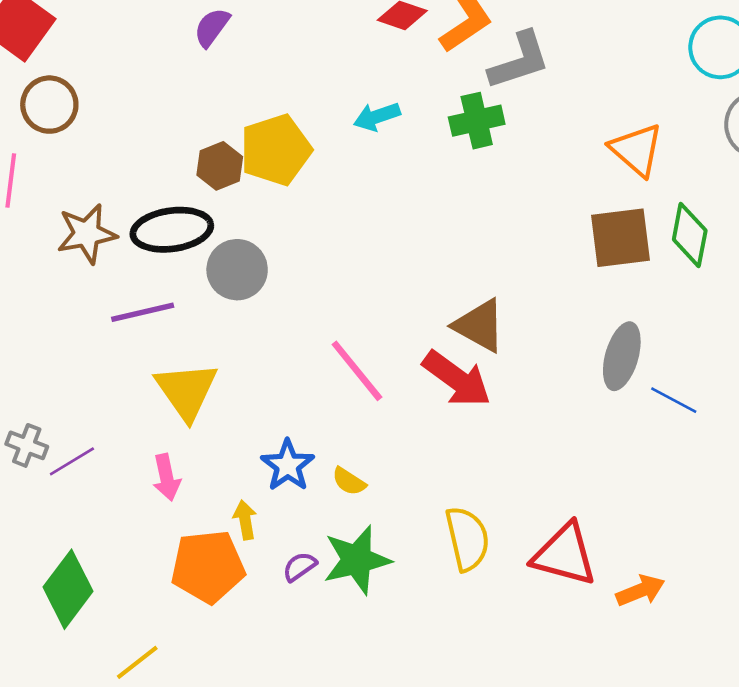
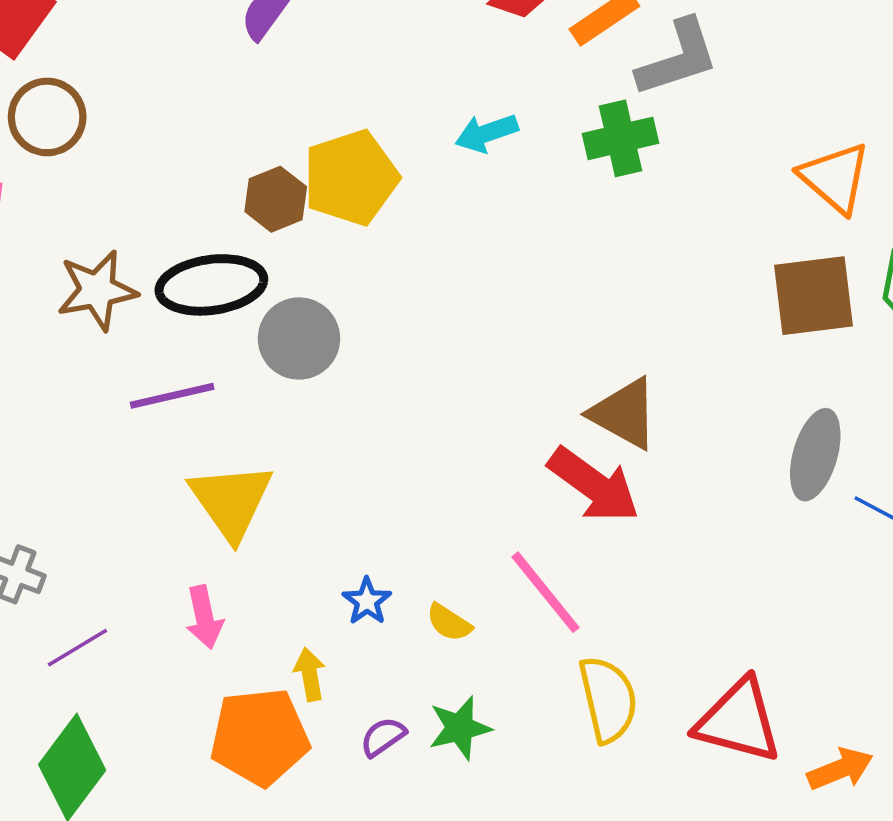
pink line: (357, 371) -> (546, 592), moved
purple line: (72, 461) -> (77, 648), moved
blue star: (288, 465) -> (367, 601), size x0.7
green star: (357, 560) -> (460, 728), size x0.7

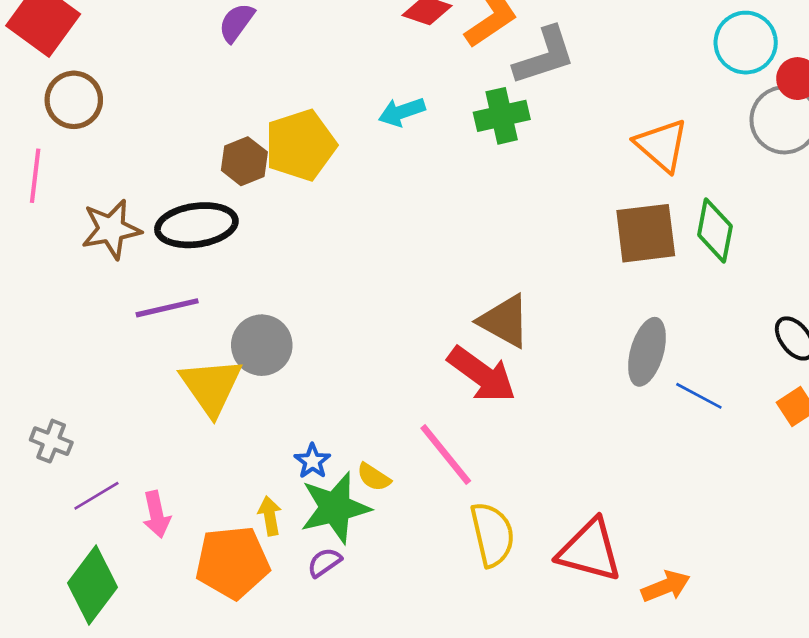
gray circle: (299, 339) -> (262, 345), moved
pink arrow: (204, 617) -> (156, 514), moved
green star: (460, 728) -> (335, 508), moved, size x1.5

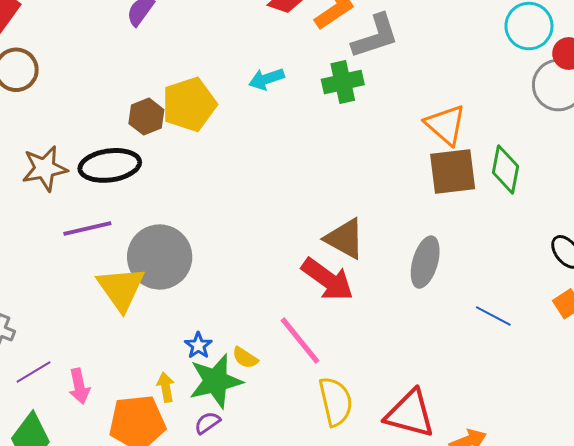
orange triangle: (662, 145) -> (446, 125), moved
gray circle: (262, 345) -> (160, 257), size x1.4
gray ellipse: (647, 352) -> (425, 262), moved
blue line: (699, 396) -> (493, 316), moved

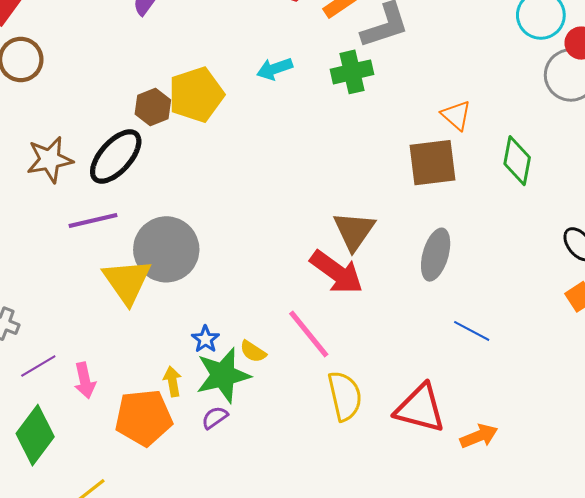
orange triangle: (446, 125) -> (456, 115), size x0.7
black ellipse: (110, 165) -> (116, 157), turned -40
brown square: (453, 172) -> (432, 163), moved
brown triangle: (345, 239) -> (354, 231), turned 36
blue line: (493, 316) -> (472, 331), moved

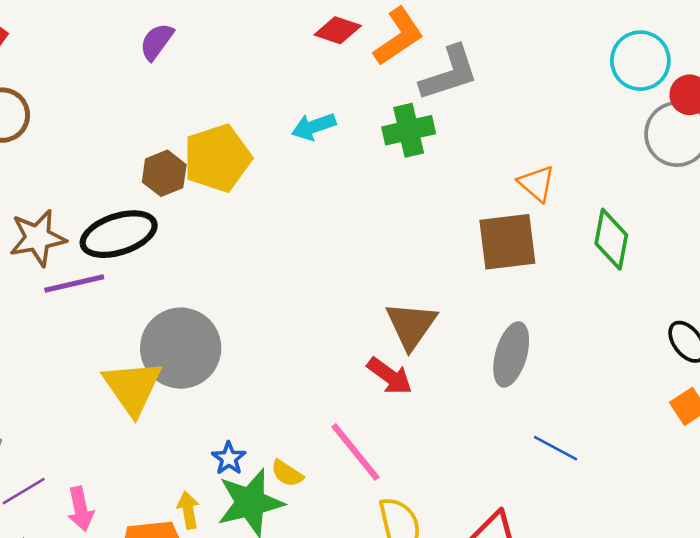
black ellipse: (116, 157) -> (119, 234), turned 30
purple line: (93, 220) -> (74, 284), moved
red arrow: (337, 272) -> (390, 376), size x0.7

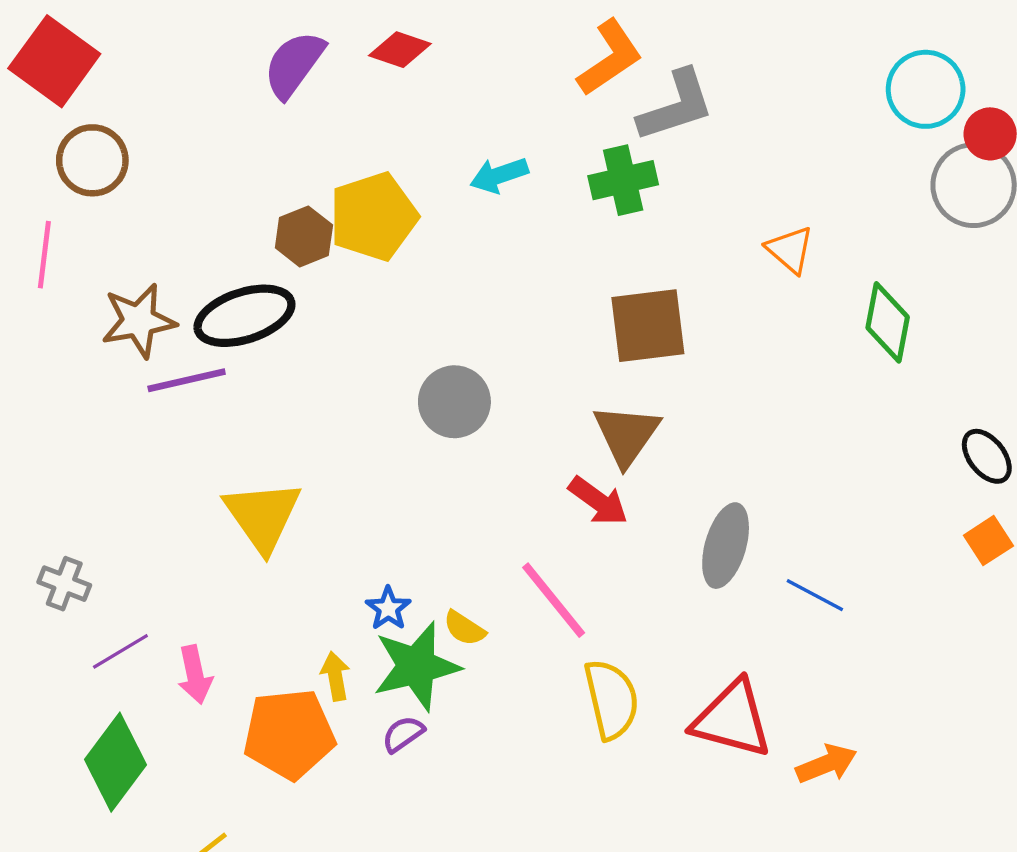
red diamond: (338, 30) -> (400, 50), moved
purple semicircle: (157, 42) -> (294, 64), size x1.4
brown square: (507, 242) -> (648, 326), moved
gray circle: (181, 348) -> (454, 402), moved, size x0.7
gray ellipse: (511, 354) -> (726, 546), moved

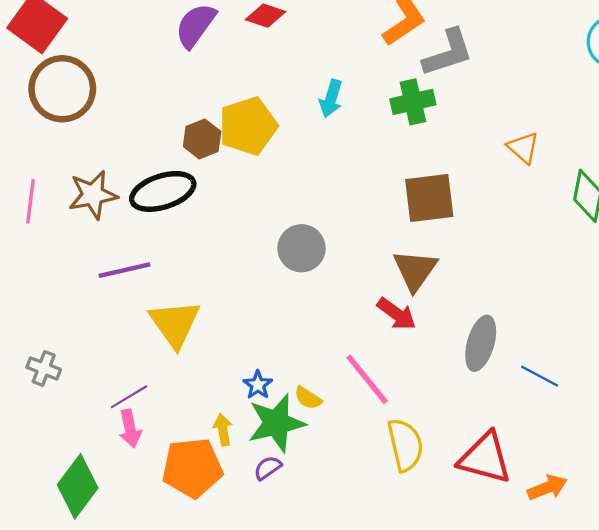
brown circle: (92, 160) -> (62, 89), size x1.4
cyan arrow: (499, 175) -> (331, 99), turned -54
pink line: (44, 255) -> (31, 201), moved
purple line: (187, 380) -> (125, 270), moved
purple line: (120, 651) -> (129, 397), moved

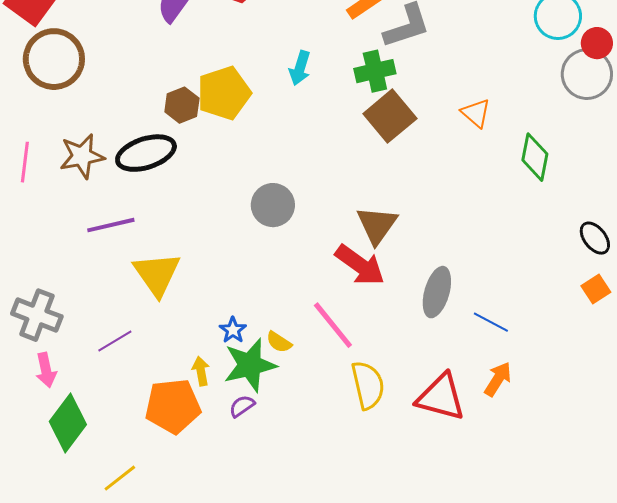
brown square: (429, 198) -> (390, 116), moved, turned -33
red arrow: (397, 314) -> (360, 265), size x1.4
gray cross: (44, 368) -> (37, 315), size x1.6
pink arrow: (130, 429) -> (46, 370), moved
orange arrow: (547, 488) -> (498, 379), moved, turned -36

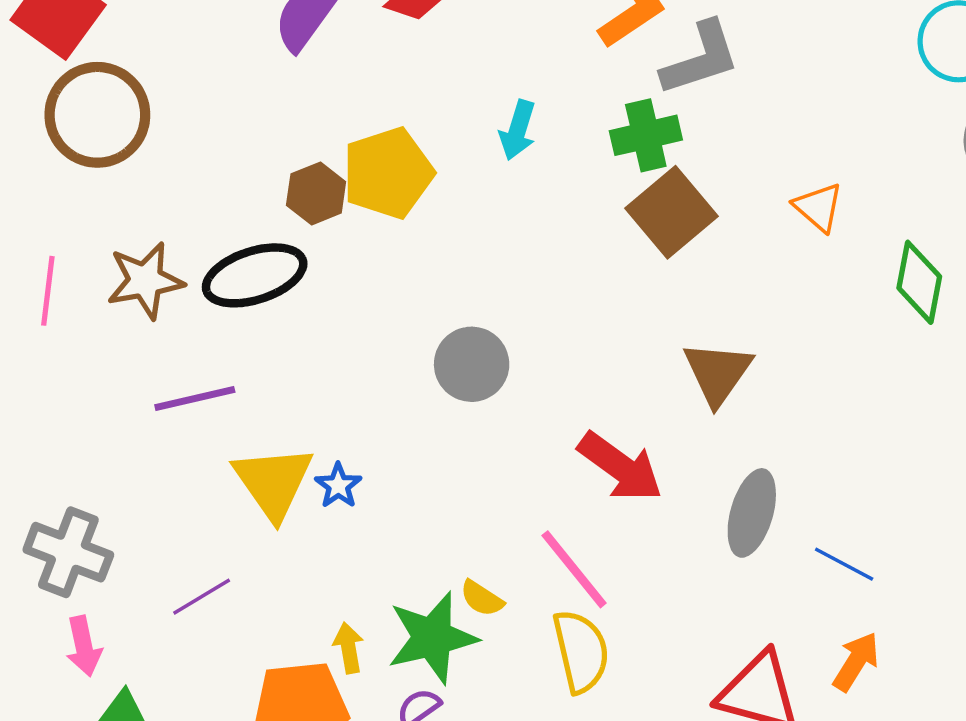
brown triangle: (377, 225) -> (718, 373), moved
blue star: (233, 330) -> (338, 486), moved
yellow semicircle: (368, 385) -> (581, 651), moved

